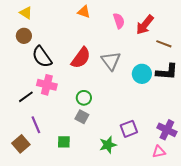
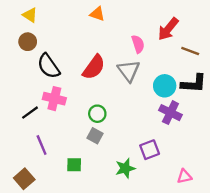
pink semicircle: (119, 21) -> (138, 44), moved
purple cross: (167, 130) -> (170, 113), moved
brown square: (21, 144) -> (24, 179), moved

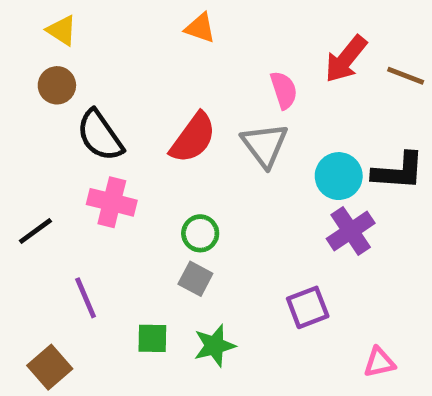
brown line: (190, 51) -> (406, 76), moved
black line: (30, 113) -> (35, 231), moved
purple cross: (170, 113) -> (351, 231), turned 30
green star: (125, 168) -> (215, 346), moved

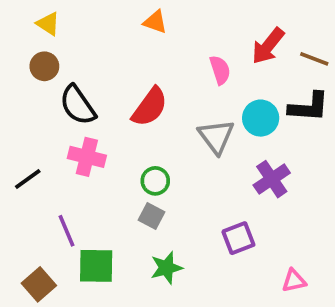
gray triangle: (265, 145) -> (216, 137), moved
black L-shape: (398, 171) -> (309, 107), moved
cyan circle: (339, 176) -> (261, 118), moved
green square: (152, 338) -> (96, 266), moved, size x1.5

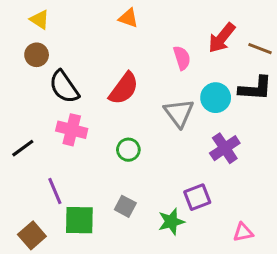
gray square: (152, 216) -> (125, 206), moved
green star: (166, 268) -> (171, 222), moved

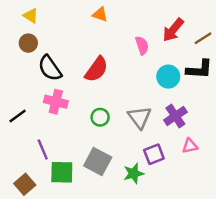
brown line: (260, 49) -> (203, 38), turned -54
gray triangle: (179, 113) -> (140, 117), moved
gray square: (125, 206) -> (98, 161), size x1.6
pink triangle: (243, 232) -> (190, 146), moved

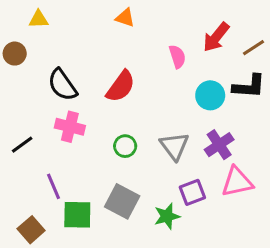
yellow triangle: (31, 16) -> (39, 19), turned -35
brown circle: (28, 43) -> (15, 54), moved
pink triangle: (190, 146) -> (237, 182), size x1.6

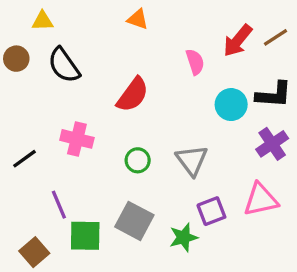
brown line: (253, 48) -> (275, 37), moved
black semicircle: (62, 85) -> (64, 65), moved
purple cross: (219, 145) -> (272, 144), moved

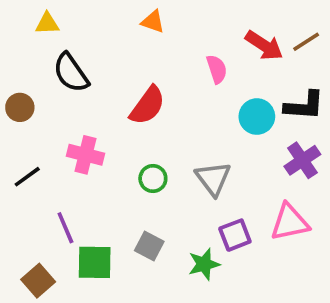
red arrow: (238, 41) -> (264, 45), turned -96
brown circle: (16, 59) -> (20, 107), moved
gray square: (134, 221) -> (149, 246), size x0.7

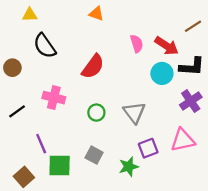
red arrow: (264, 45) -> (167, 46), moved

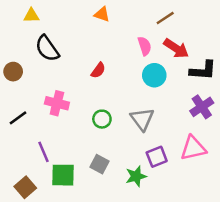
brown line: (193, 26) -> (165, 18), moved
red semicircle: (93, 67) -> (98, 70), size x0.6
cyan circle: (162, 73) -> (154, 75), moved

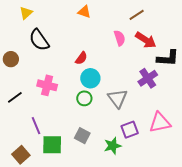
yellow triangle: (31, 16) -> (26, 13), turned -40
cyan circle: (154, 75) -> (90, 78), moved
purple cross: (202, 107) -> (148, 78), moved

